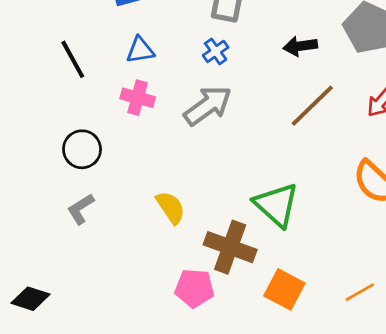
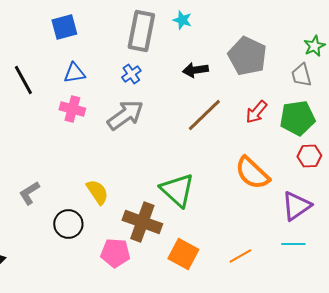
black circle: (82, 149) -> (68, 224), moved

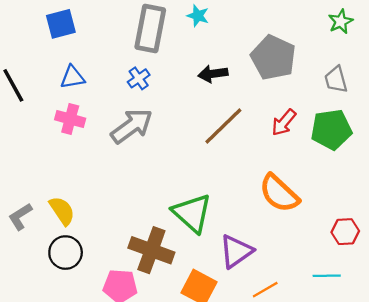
green star: (314, 46) -> (341, 22), moved
red hexagon: (309, 156) -> (345, 232), moved
yellow semicircle: (97, 192) -> (62, 211), moved
purple triangle: (296, 206) -> (236, 251), moved

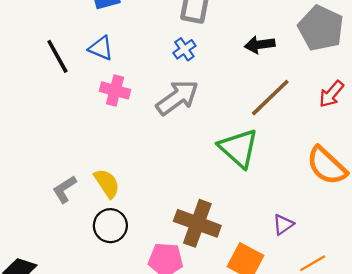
blue triangle: (72, 77) -> (101, 48), moved, turned 32
green triangle: (192, 213) -> (238, 148), moved
purple triangle: (236, 251) -> (283, 224), size x0.6

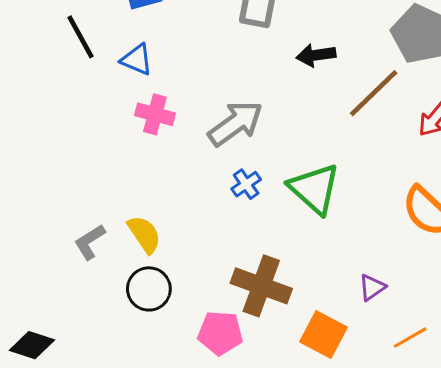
black arrow: (260, 45) -> (316, 55), moved
blue cross: (184, 49) -> (246, 184), moved
black line: (57, 56) -> (81, 37), moved
brown line: (270, 98) -> (374, 93), moved

